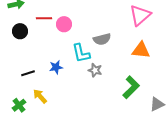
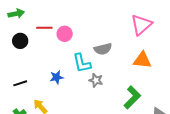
black line: (28, 73) -> (20, 83), moved

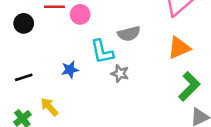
orange triangle: (142, 60) -> (179, 48), turned -30
green L-shape: (132, 97) -> (189, 86), moved

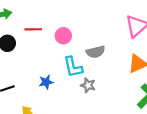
pink circle: (80, 14) -> (63, 36), moved

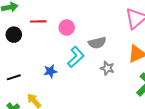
cyan L-shape: (73, 67) -> (76, 57), turned -120
gray star: (88, 85) -> (107, 68), moved

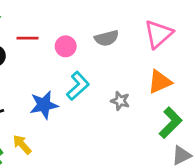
gray semicircle: (97, 43) -> (107, 38), moved
blue star: (50, 71) -> (44, 105), size x1.5

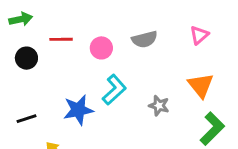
pink triangle: (158, 34) -> (199, 35), size x0.6
orange triangle: (160, 82) -> (201, 85), turned -45

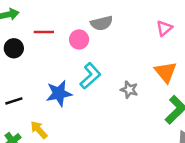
gray semicircle: (145, 39) -> (102, 23), moved

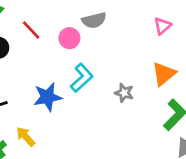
red line: (44, 32) -> (31, 30), turned 48
orange triangle: (166, 72) -> (164, 74), turned 30

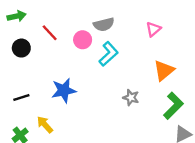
pink triangle: (162, 26) -> (153, 29), moved
cyan L-shape: (82, 78) -> (109, 54), moved
gray star: (124, 93) -> (131, 98), moved

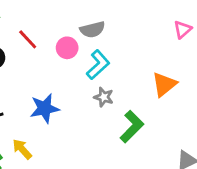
pink triangle: (153, 29) -> (183, 30), moved
gray star: (131, 98) -> (104, 97), moved
green L-shape: (173, 106) -> (132, 127), moved

